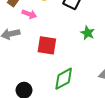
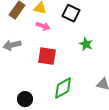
pink arrow: (29, 14) -> (43, 26), moved

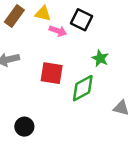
pink arrow: (43, 26) -> (58, 31), moved
green diamond: (63, 88) -> (83, 88), moved

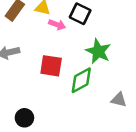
green star: (100, 58) -> (98, 51), size x1.5

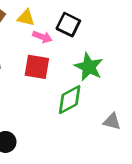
red square: (51, 66) -> (37, 67), moved

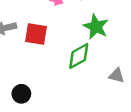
red square: (37, 67) -> (36, 34), moved

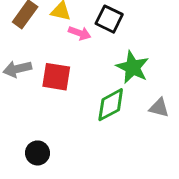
gray triangle: (117, 75) -> (159, 108), moved

